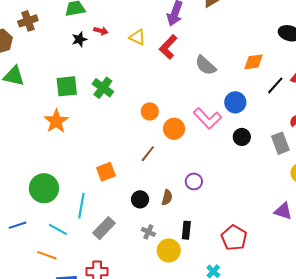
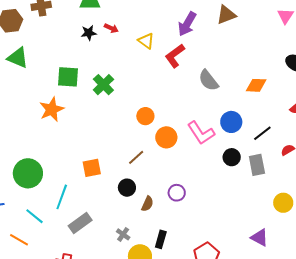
black line: (275, 85) -> (262, 133), moved
gray rectangle: (280, 143) -> (257, 165), moved
black circle: (140, 199) -> (127, 188), moved

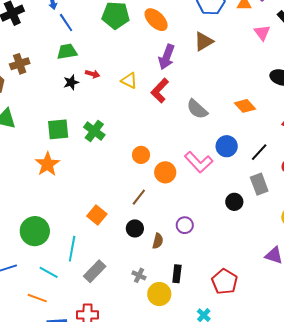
orange diamond: (256, 85) -> (245, 106), turned 55
black circle: (232, 157) -> (234, 202), moved
orange square: (92, 168) -> (97, 215), turned -30

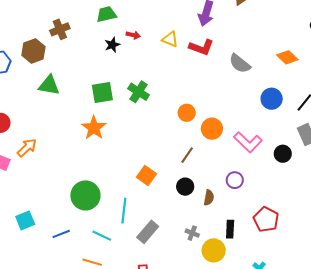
red L-shape: (160, 91) -> (201, 47), turned -110
pink L-shape: (199, 162) -> (248, 142), moved
red pentagon: (225, 282) -> (266, 219), moved

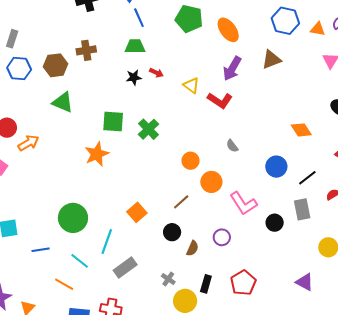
gray semicircle: (240, 64) -> (232, 146), moved, size x0.6
orange arrow: (27, 148) -> (28, 143), moved

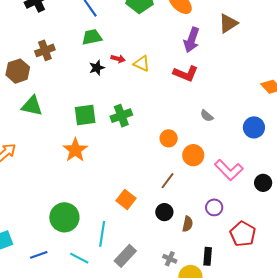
yellow triangle: (191, 85) -> (142, 64), moved
green cross: (149, 129) -> (121, 116), turned 35
red pentagon: (243, 283) -> (243, 234), moved

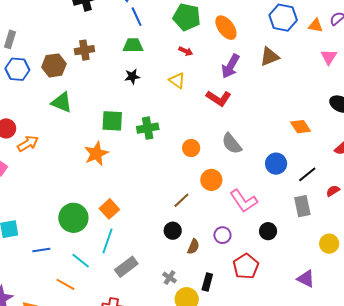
red arrow: (118, 59) -> (186, 51), moved
gray semicircle: (207, 116) -> (232, 144), size x1.6
orange circle: (169, 138) -> (191, 148), moved
black circle: (263, 183) -> (268, 231), moved
orange square: (126, 200) -> (109, 209), moved

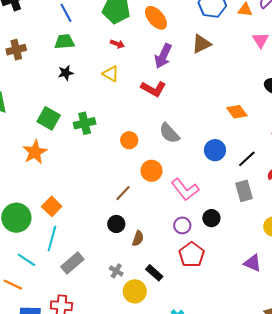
green square: (112, 121) -> (49, 118), turned 30
purple circle: (222, 235) -> (182, 225), moved
black rectangle: (207, 282) -> (154, 273), turned -60

